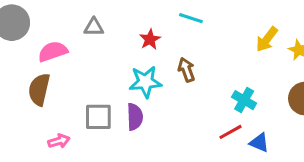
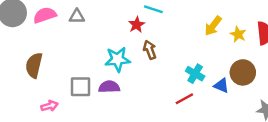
red star: (150, 39) -> (137, 25), moved
pink semicircle: (53, 51) -> (45, 15), moved
purple semicircle: (135, 117) -> (109, 87), turned -90
blue triangle: (259, 143) -> (221, 86), moved

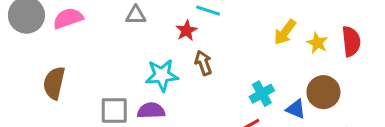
gray triangle: (77, 16) -> (136, 15), moved
cyan cross: (195, 74) -> (262, 94), turned 30

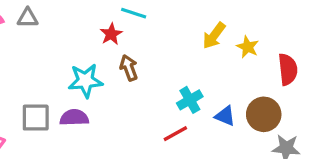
gray triangle: (136, 15) -> (28, 18), moved
red semicircle: (351, 41) -> (288, 69), moved
brown circle: (323, 92) -> (264, 114), moved

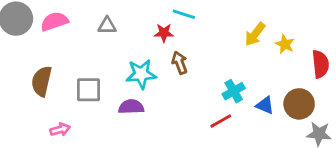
gray triangle: (28, 18) -> (107, 26), moved
red star: (111, 34) -> (164, 33), turned 30
gray square: (36, 118) -> (89, 90), moved

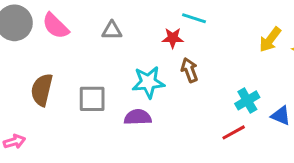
pink semicircle: (54, 21) -> (56, 26), turned -116
pink arrow: (60, 130) -> (14, 142), moved

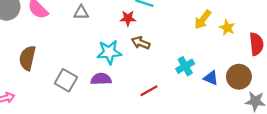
brown arrow: (189, 70) -> (141, 43), turned -48
gray square: (92, 99) -> (66, 80), moved, turned 30
red line: (234, 132) -> (149, 91), moved

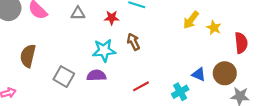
red star: (128, 18) -> (112, 18), moved
brown arrow: (141, 43) -> (133, 42), turned 42
cyan cross: (185, 66) -> (180, 92), moved

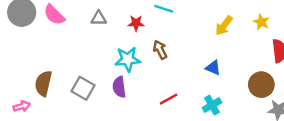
yellow star: (214, 28) -> (261, 22), moved
brown semicircle: (28, 56) -> (43, 83), moved
blue triangle: (199, 74) -> (213, 68), moved
purple semicircle: (96, 75) -> (119, 87), turned -96

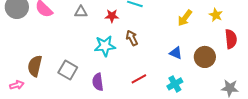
brown circle: (261, 85) -> (205, 57), moved
purple semicircle: (119, 87) -> (98, 82), moved

